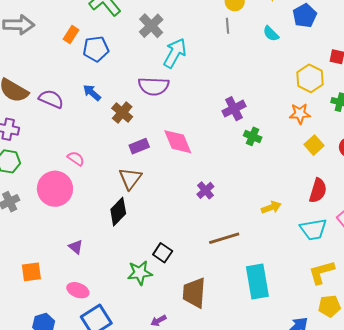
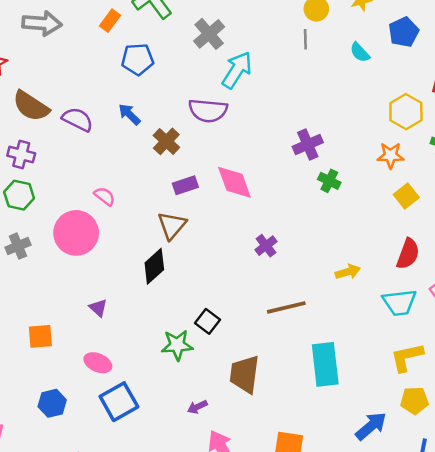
orange rectangle: (71, 35) -> (110, 21), moved

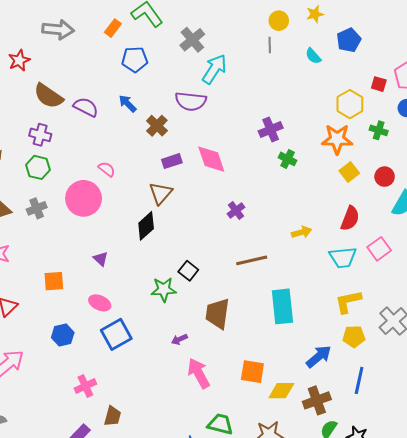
orange star: (391, 155) -> (337, 139), size x1.4

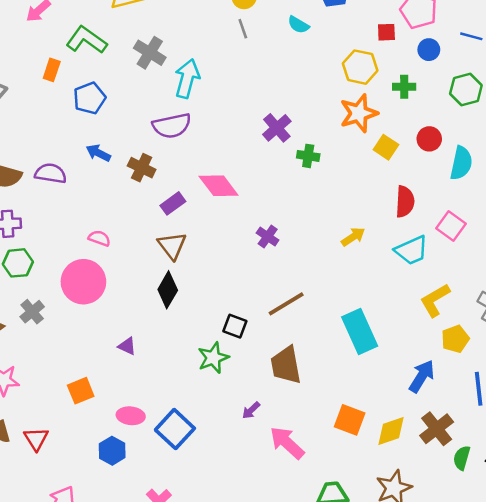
brown line: (252, 260) -> (286, 304), moved
pink ellipse: (100, 303) -> (131, 416), moved
orange square: (252, 372) -> (350, 420), turned 30

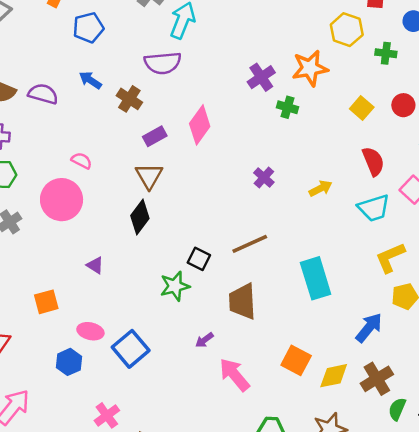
orange star: (359, 113) -> (310, 68), moved
pink diamond: (219, 186) -> (200, 125), turned 66
red semicircle: (405, 202) -> (373, 161), turned -32
purple cross: (268, 237) -> (264, 177), moved

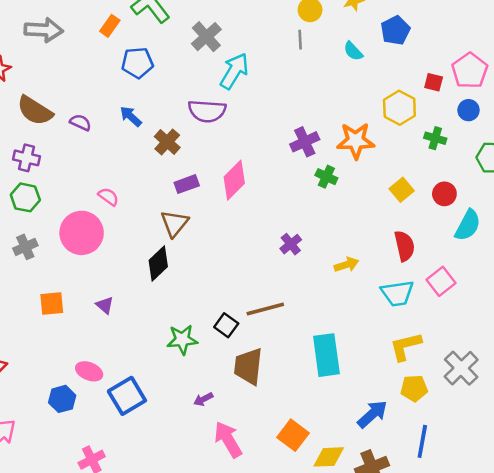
purple semicircle: (43, 94) -> (80, 123), size x0.7
black square: (199, 259) -> (226, 325), moved
orange square: (46, 302) -> (52, 304), moved

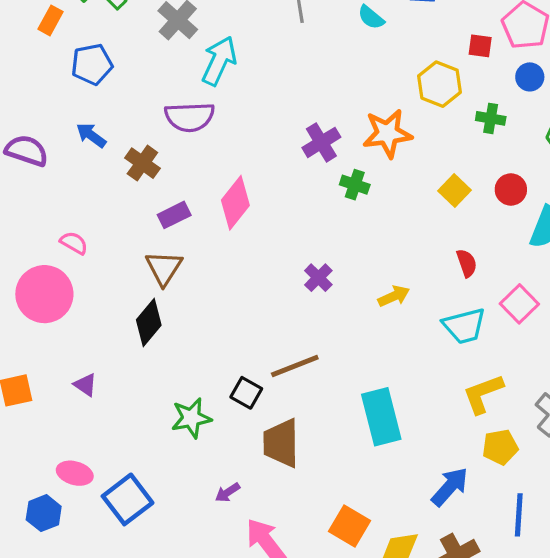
purple semicircle: (80, 123) -> (27, 151), size x1.5
red semicircle: (405, 246) -> (467, 263), size x0.7

